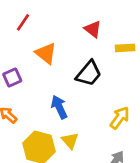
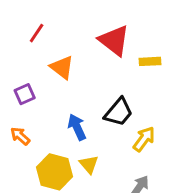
red triangle: (93, 29) -> (114, 41), size x1.6
black trapezoid: (89, 73) -> (119, 112), moved

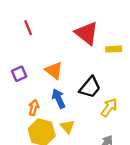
red line: (37, 33) -> (28, 28), turned -56
orange triangle: (62, 67) -> (54, 70), moved
orange arrow: (20, 136) -> (34, 108), moved, turned 63

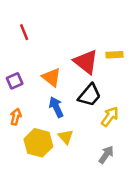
red triangle: (87, 33) -> (86, 62), moved
orange arrow: (34, 108) -> (16, 117), moved

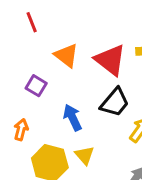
orange triangle: (51, 77) -> (66, 55), moved
purple square: (15, 81) -> (36, 86), moved, turned -35

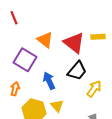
red line: (32, 22) -> (14, 18), moved
purple square: (36, 86) -> (25, 60), size x1.6

